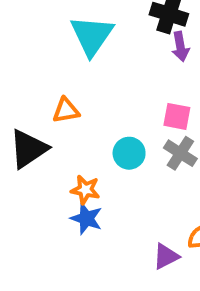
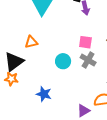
orange star: (85, 190) -> (11, 79), moved

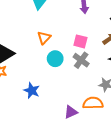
orange triangle: (31, 42) -> (44, 38), moved, turned -40

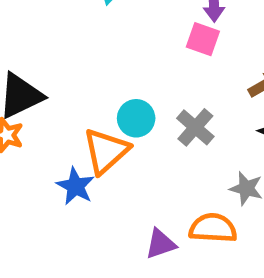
orange triangle: (44, 38) -> (106, 151), moved, size x1.5
pink square: (80, 41) -> (203, 39), moved

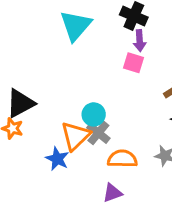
gray cross: (195, 127) -> (98, 133), moved
orange semicircle: (213, 228) -> (122, 159), moved

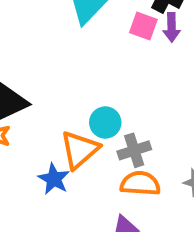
pink square: (134, 63) -> (143, 26), moved
gray cross: (98, 133) -> (134, 150), moved, turned 30

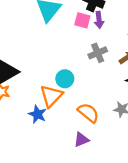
gray cross: (134, 150) -> (98, 53), moved
orange semicircle: (140, 183) -> (88, 113), turned 40

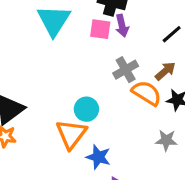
orange semicircle: (88, 113) -> (147, 93), moved
blue star: (37, 114) -> (98, 157), moved

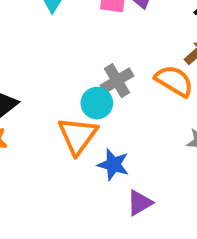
gray cross: (126, 70) -> (117, 81), moved

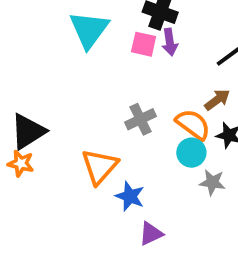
cyan circle: (97, 103) -> (191, 153), moved

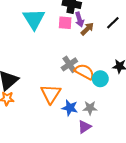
brown arrow: (217, 100) -> (87, 29), moved
orange semicircle: (193, 124) -> (84, 72), moved
gray star: (212, 182) -> (90, 108), moved

